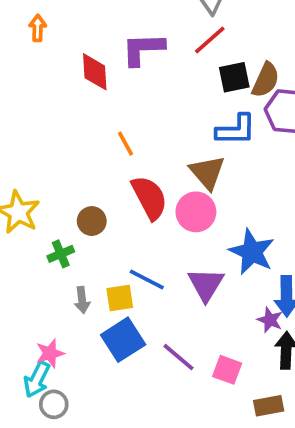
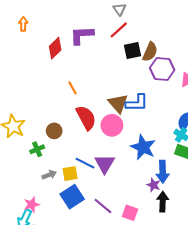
red diamond: (95, 72) -> (55, 48), turned 50
blue L-shape: (236, 130) -> (137, 103), moved
purple triangle: (206, 284) -> (105, 164), moved
gray arrow: (82, 300) -> (49, 175), turned -104

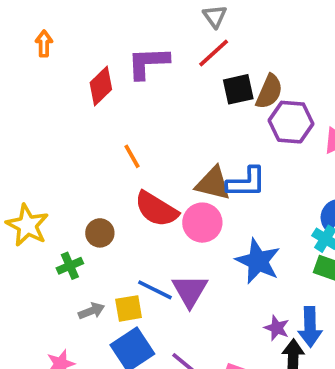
brown triangle: (118, 103) -> (213, 183), turned -35
red semicircle: (86, 118) -> (156, 209), turned 150
blue arrow: (163, 172) -> (310, 327), moved

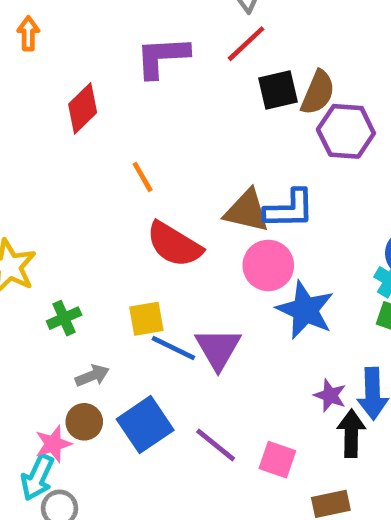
red diamond: (101, 86) -> (83, 108), moved
pink circle: (202, 223) -> (268, 265), moved
brown circle: (100, 233) -> (84, 422), moved
yellow square: (129, 308) -> (146, 319), moved

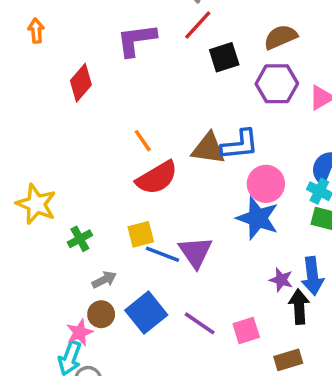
brown semicircle: (318, 93) -> (280, 37), moved, turned -132
orange line: (143, 177) -> (143, 141), moved
red semicircle: (174, 244) -> (157, 178), turned -57
pink circle: (268, 265) -> (266, 184), moved
pink square: (277, 460) -> (246, 330), turned -32

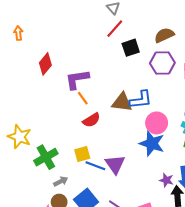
purple L-shape: (136, 40) -> (77, 79), moved
red semicircle: (157, 178) -> (91, 120), size x0.7
green cross: (80, 239) -> (46, 157), size x1.6

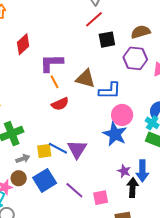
brown triangle: (122, 102) -> (85, 79), moved
yellow square: (82, 154) -> (44, 151), moved

